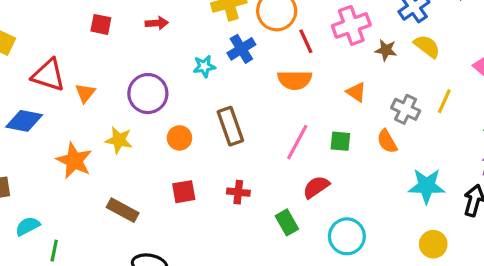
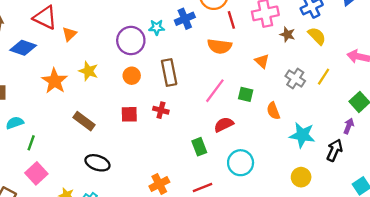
purple circle: (148, 94) -> (131, 41), moved
orange semicircle: (387, 141) -> (273, 111), moved
red cross: (238, 192) -> (161, 110), moved

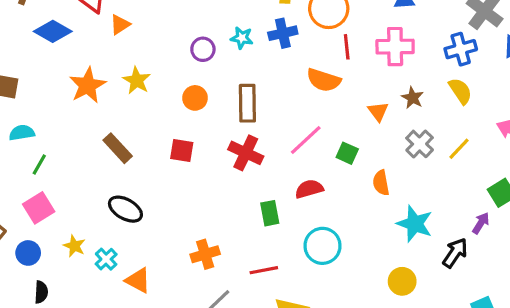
brown star: (287, 34) -> (413, 98), moved
purple circle: (131, 41) -> (203, 49), size x0.6
red cross: (161, 110) -> (246, 153), moved, size x1.5

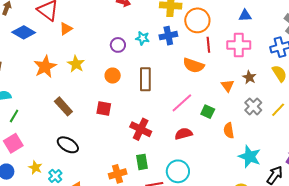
red cross: (246, 153) -> (141, 129), moved
green rectangle: (270, 213) -> (142, 162), moved
cyan circle: (322, 246) -> (178, 171), moved

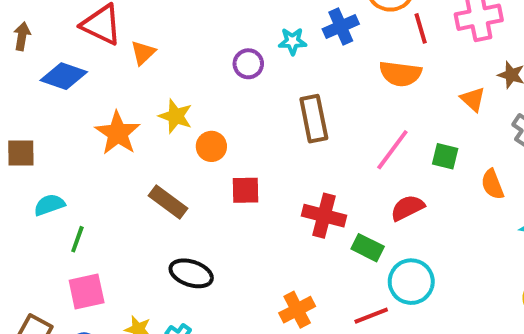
orange circle: (113, 76) -> (211, 146), moved
pink square: (13, 143) -> (87, 291), turned 30
green rectangle: (142, 162) -> (368, 248), moved, turned -42

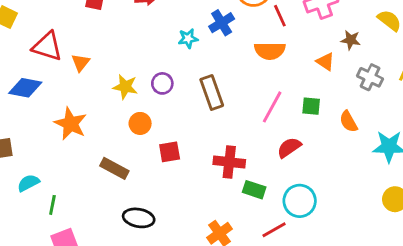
purple circle: (248, 64) -> (162, 83), moved
yellow star: (176, 116) -> (125, 87), moved
green rectangle: (368, 248) -> (254, 190), moved

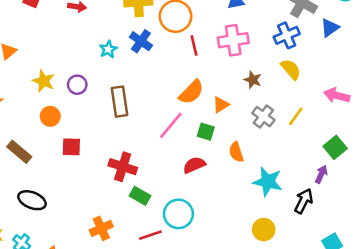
blue cross: (222, 23) -> (141, 41), turned -35
cyan star: (188, 38) -> (108, 49), turned -30
orange semicircle: (270, 51) -> (191, 92), moved, turned -56
orange triangle: (325, 62) -> (221, 105), moved, turned 42
red semicircle: (289, 148) -> (194, 165), moved

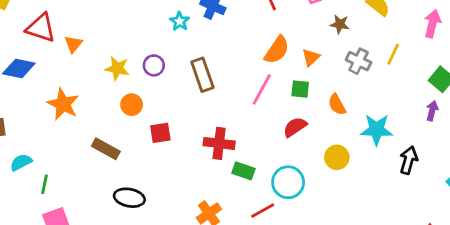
pink arrow: (337, 95) -> (432, 24), turned 100
black arrow: (304, 201) -> (409, 160), moved
yellow circle: (264, 230) -> (337, 157), moved

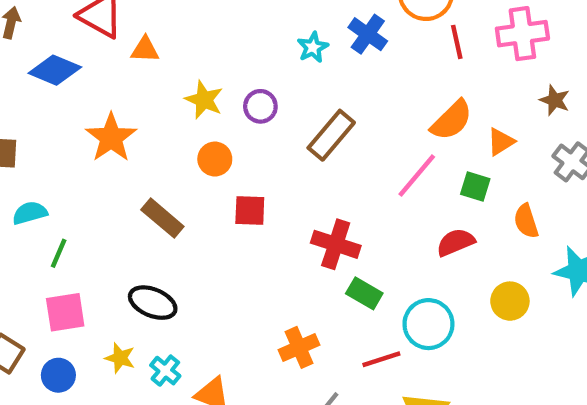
orange triangle: (73, 44) -> (145, 50), turned 42
brown rectangle: (202, 75) -> (331, 135), turned 48
black ellipse: (129, 198) -> (153, 303), moved

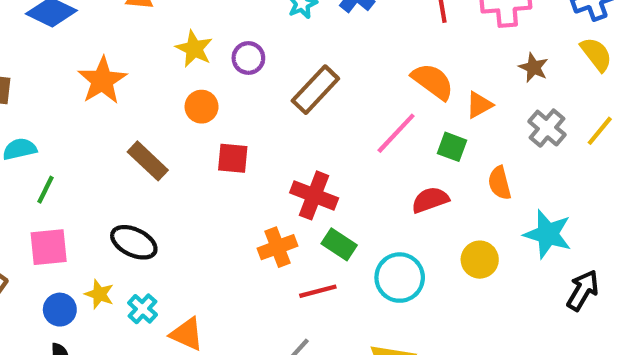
orange semicircle: (452, 120) -> (433, 81), turned -102
orange cross: (299, 347) -> (277, 247), moved
red line: (381, 359) -> (318, 291), moved
blue circle: (58, 375) -> (60, 310), moved

